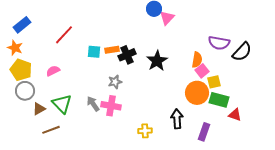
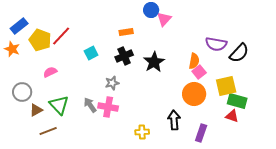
orange rectangle: (112, 50) -> (126, 32), moved
cyan square: (94, 52) -> (91, 53), turned -32
yellow pentagon: (21, 70) -> (40, 40), moved
yellow square: (214, 82) -> (226, 86), moved, size x1.5
green rectangle: (219, 100) -> (237, 101), moved

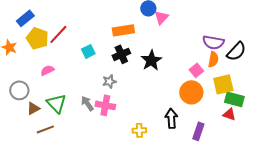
blue rectangle: (19, 26) -> (25, 18), moved
orange rectangle: (126, 32) -> (123, 30), size x1.5
orange semicircle: (194, 61) -> (213, 59), moved

